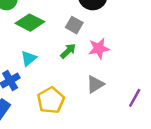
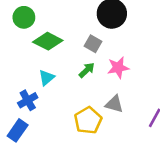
gray triangle: (95, 84) -> (114, 104), turned 48
yellow pentagon: (51, 100) -> (88, 120), moved

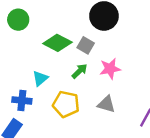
green diamond: (48, 41) -> (57, 43), moved
blue cross: (28, 100) -> (22, 100), turned 36
yellow pentagon: (88, 120) -> (66, 104), moved, turned -30

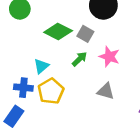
pink star: (110, 69) -> (109, 57), turned 30
yellow pentagon: (66, 104) -> (51, 91), moved, turned 30

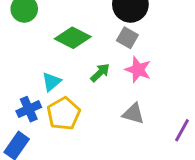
gray square: (85, 34) -> (127, 38), moved
blue cross: (23, 88) -> (29, 109), turned -30

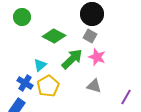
green arrow: (100, 73) -> (72, 59), size x1.6
blue cross: (29, 109) -> (25, 83), turned -35

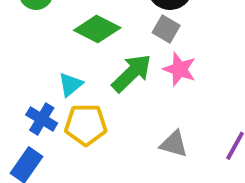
yellow pentagon: (48, 86) -> (86, 125), turned 30
gray triangle: (94, 86) -> (174, 144), moved

